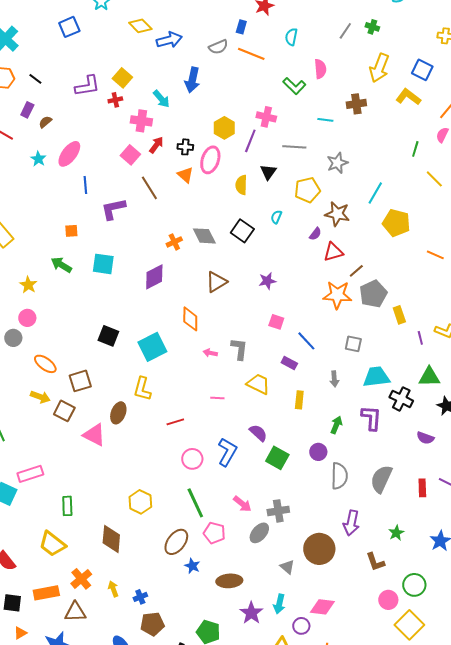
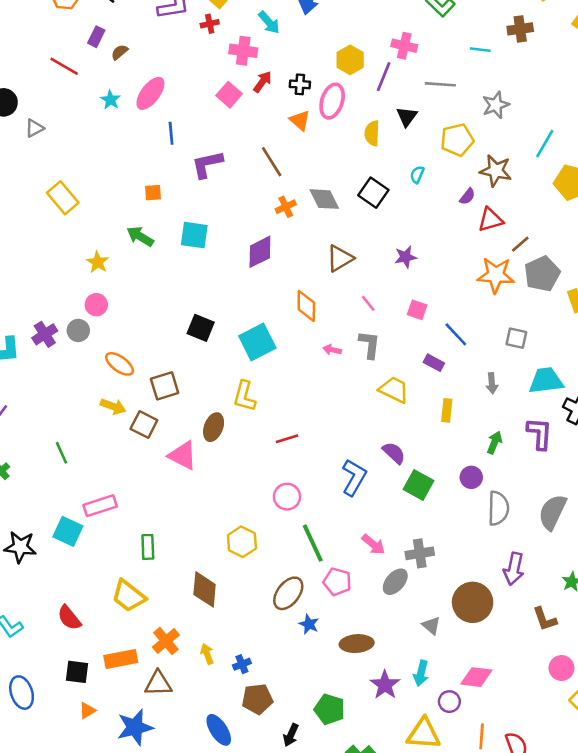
brown line: (149, 188) -> (272, 162), moved
pink line: (217, 398) -> (368, 303), moved, turned 48
pink circle: (192, 459) -> (287, 497), moved

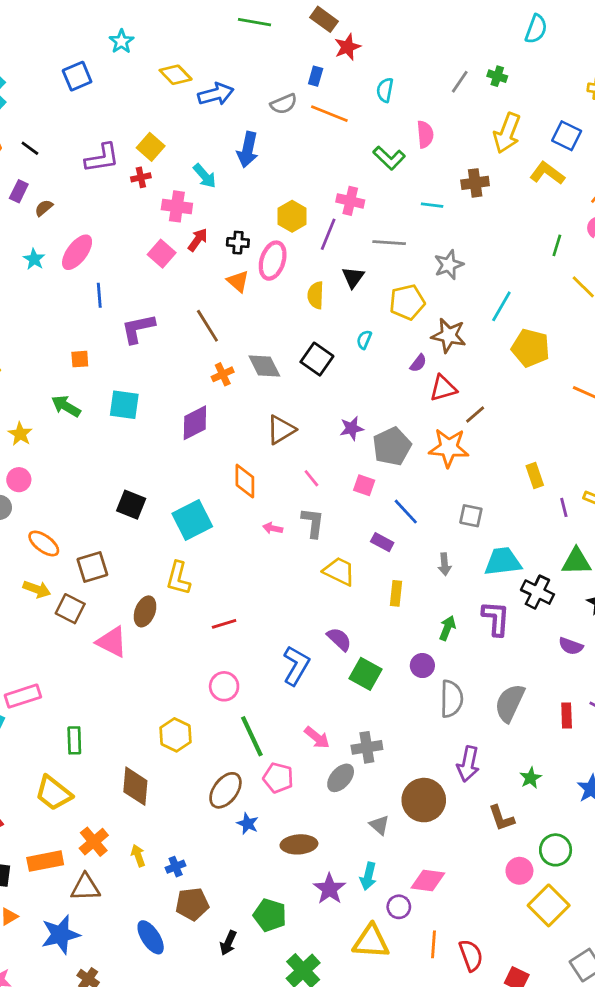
gray pentagon: (542, 274) -> (392, 446), moved

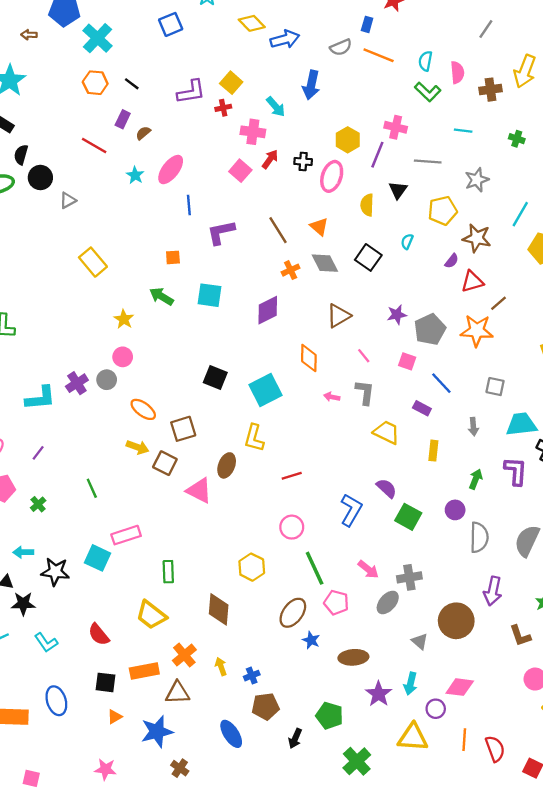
green cross: (497, 76) -> (517, 139), moved
cyan semicircle: (385, 90) -> (425, 61), moved
brown cross: (475, 183) -> (490, 90), moved
orange triangle: (238, 281) -> (319, 227), moved

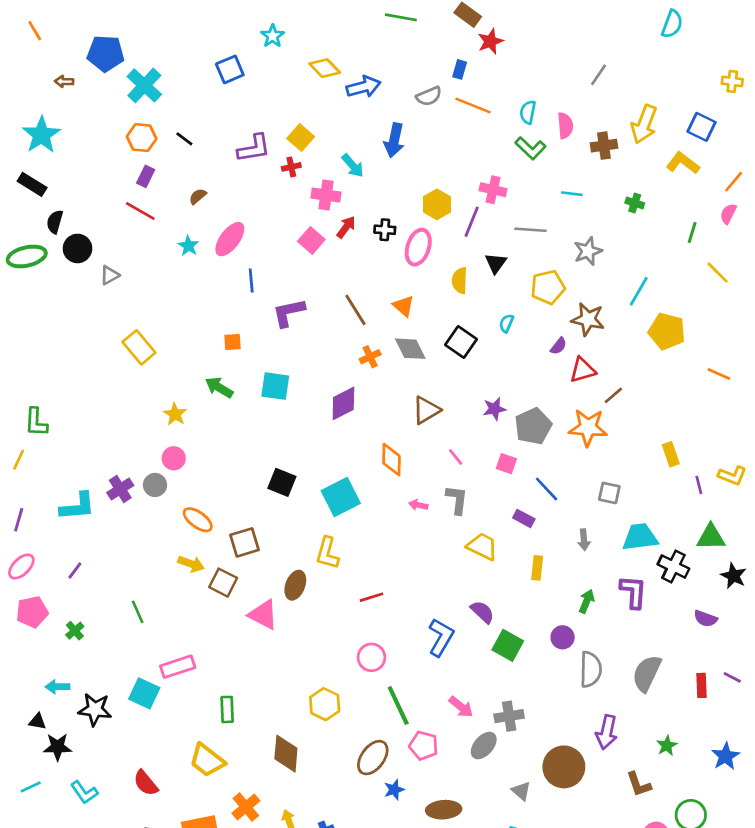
purple rectangle: (123, 119) -> (146, 176), moved
blue star: (311, 640) -> (394, 790), turned 30

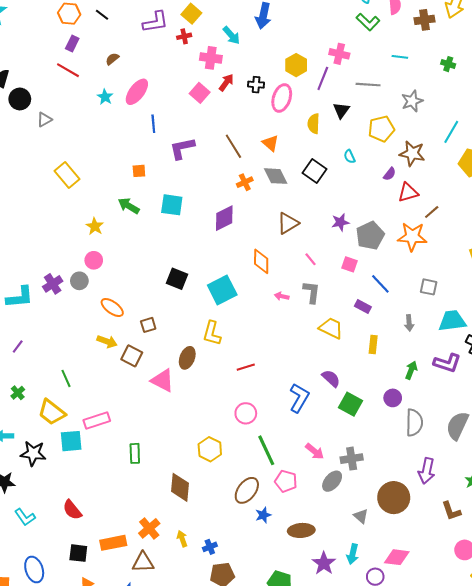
cyan semicircle: (506, 323) -> (350, 157), turned -48
brown square: (245, 542) -> (148, 325), size x0.7
purple L-shape: (633, 592) -> (447, 363), turned 104
cyan square: (144, 693) -> (71, 441), turned -30
yellow trapezoid: (207, 760) -> (52, 412), moved

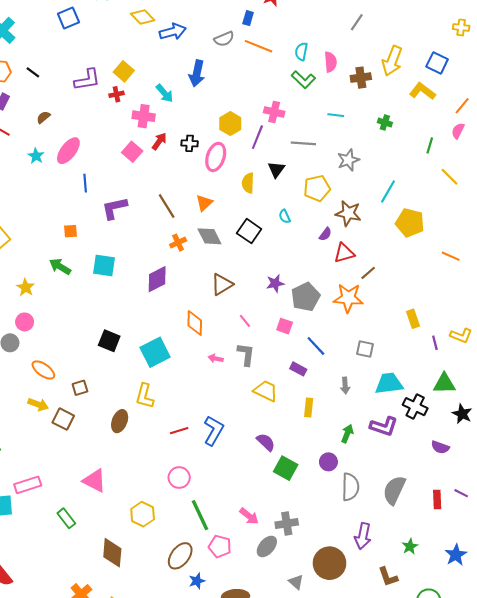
orange triangle: (270, 143) -> (204, 203), turned 36
pink triangle: (163, 380) -> (95, 481), moved
blue L-shape: (299, 398) -> (214, 431), moved
green rectangle: (135, 453) -> (66, 518), turned -36

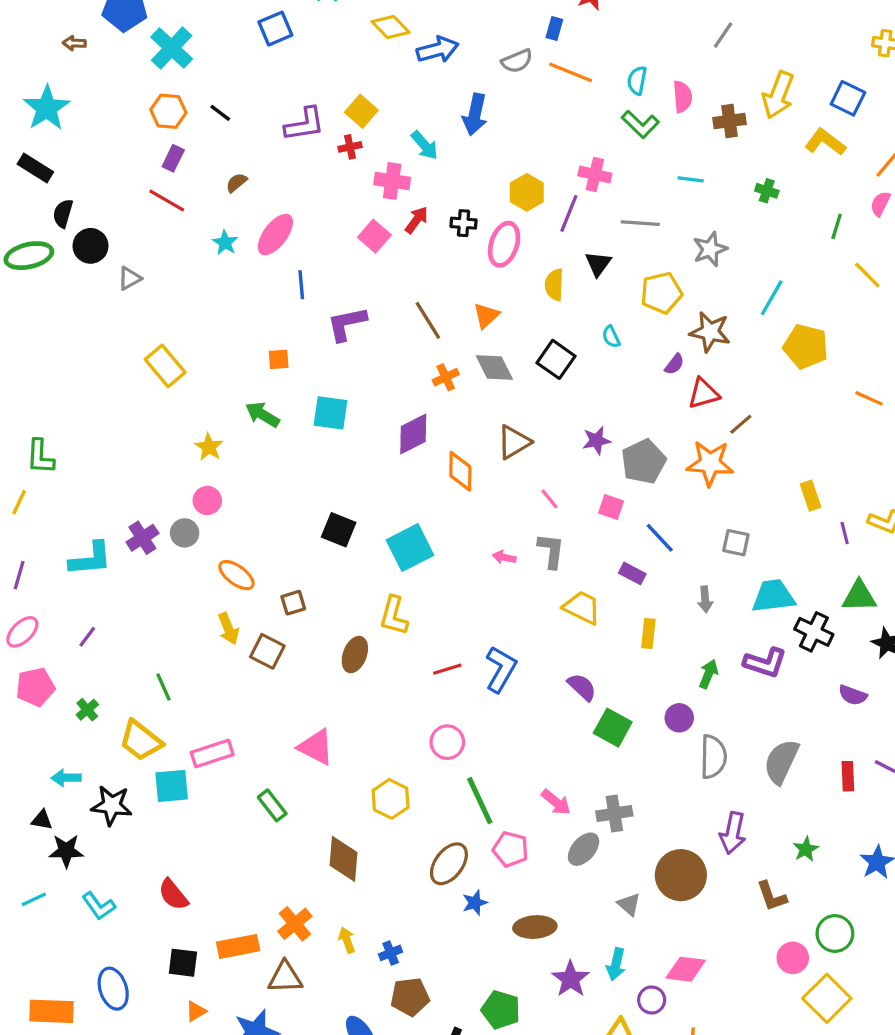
orange diamond: (195, 323) -> (460, 471), moved
yellow arrow: (38, 404) -> (228, 629), turned 48

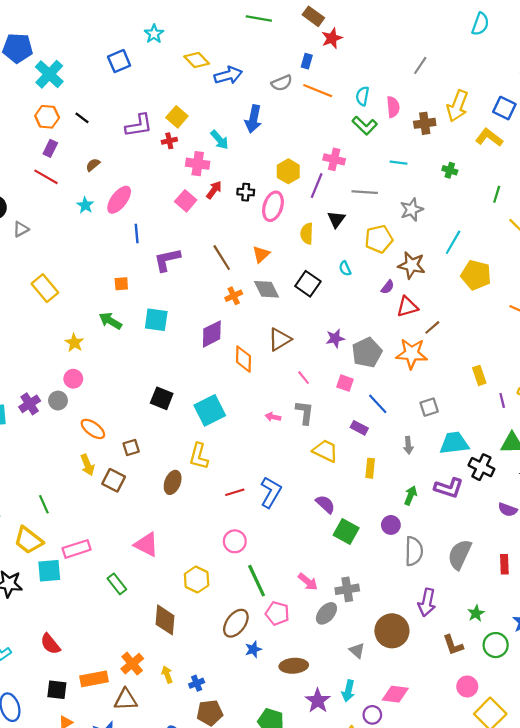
gray square: (736, 543) -> (429, 407), turned -30
green circle: (835, 934) -> (496, 645), moved

